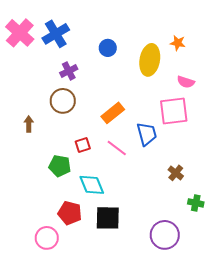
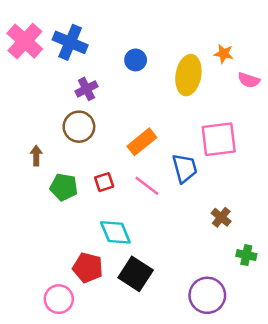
blue cross: (56, 34) -> (70, 42), turned -36
pink semicircle: (186, 82) -> (249, 80), moved
green pentagon: (60, 166) -> (64, 187), moved
black square: (108, 218) -> (136, 274), turned 32

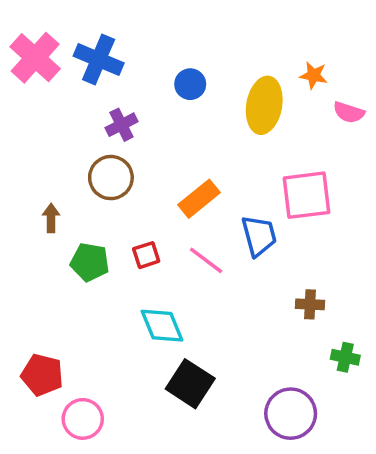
brown cross: (221, 217) -> (310, 304), turned -36
red pentagon: (88, 268) -> (42, 375), moved

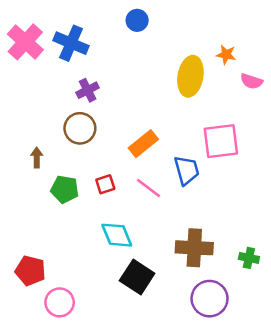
blue circle: (190, 84) -> (137, 20), moved
brown cross: (310, 304) -> (194, 248), moved, size x1.8

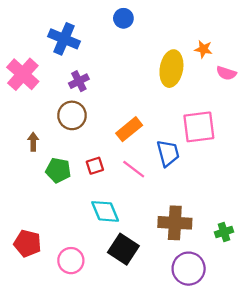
pink cross: (25, 42) -> (23, 74), moved
green cross: (249, 258) -> (224, 232), turned -30
pink circle: (60, 302) -> (71, 261), moved

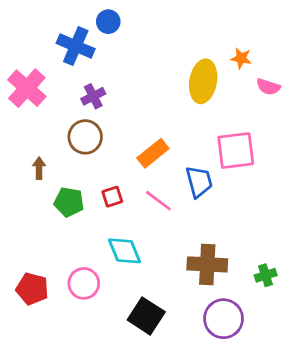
blue circle: (123, 18) -> (108, 22), moved
black square: (123, 249) -> (146, 316), moved
pink circle: (71, 261) -> (84, 283), moved

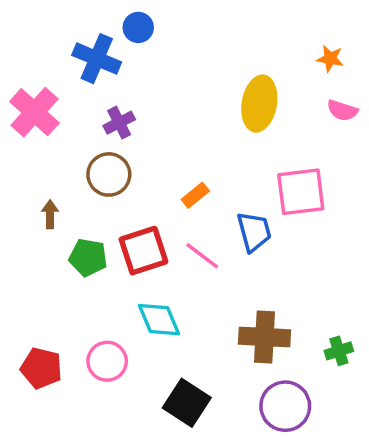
orange star: (241, 58) -> (330, 59), moved
orange rectangle: (153, 153) -> (195, 195), size x0.7
red square: (112, 197) -> (143, 251), size x1.8

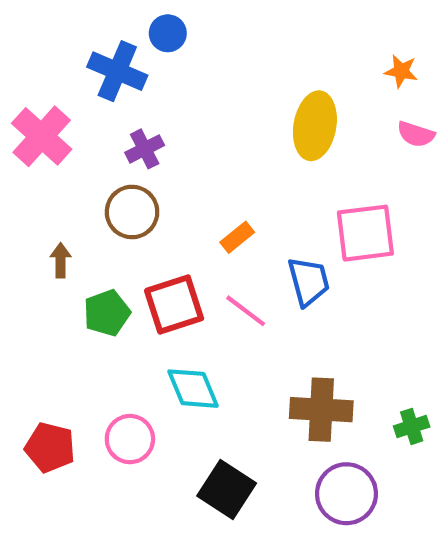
green pentagon: (88, 257) -> (107, 313), turned -30

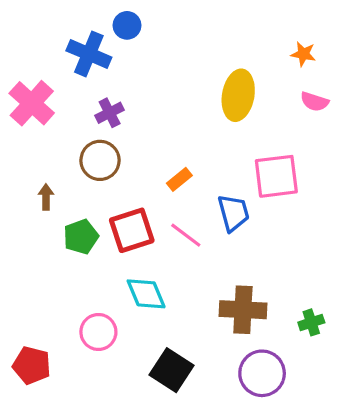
red pentagon: (50, 447) -> (32, 365), moved

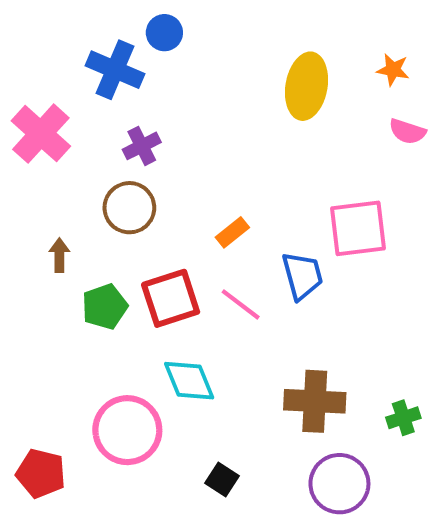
yellow ellipse: (238, 95) -> (307, 86), moved
pink circle: (98, 332) -> (127, 430), size x1.4
black square: (171, 370) -> (222, 480), size x0.6

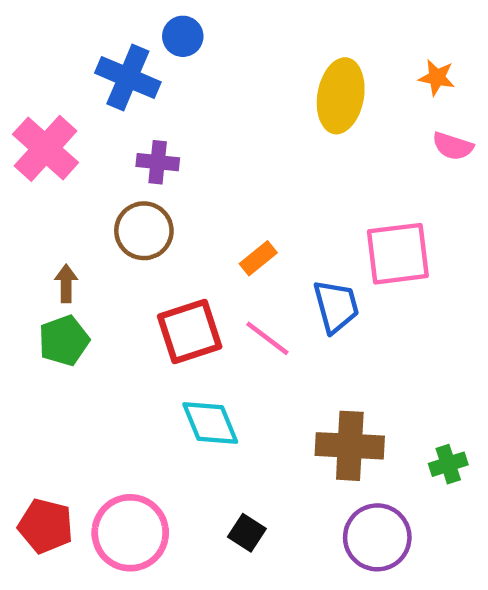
purple cross: (142, 146) -> (158, 162), turned 33
green pentagon: (105, 307) -> (64, 341), moved
pink circle: (127, 430) -> (130, 533), moved

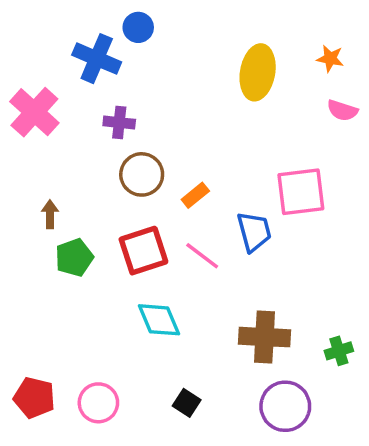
brown circle: (144, 231) -> (142, 174), moved
green pentagon: (64, 341) -> (74, 257), moved
pink circle: (130, 533) -> (98, 403), size x0.7

